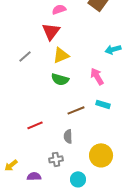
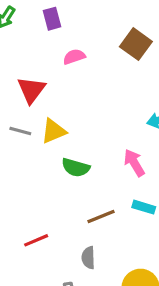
red triangle: (51, 31) -> (31, 90), moved
yellow triangle: (61, 55) -> (54, 131), moved
gray line: (25, 56) -> (20, 131), turned 56

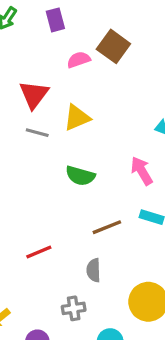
brown square: (136, 44) -> (113, 46), moved
gray line: (20, 131) -> (37, 133), moved
yellow triangle: (54, 131) -> (77, 118), moved

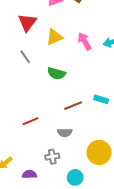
gray line: (37, 133) -> (25, 57), moved, turned 40
pink arrow: (142, 171) -> (84, 41), moved
gray semicircle: (94, 270) -> (65, 133), turned -88

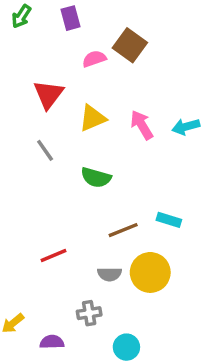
yellow circle: (99, 152) -> (150, 272), moved

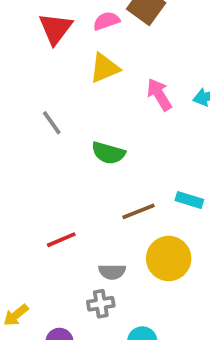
red triangle: (48, 94) -> (56, 28), moved
yellow triangle: (93, 118) -> (105, 68), moved
gray semicircle: (110, 274) -> (112, 272), moved

